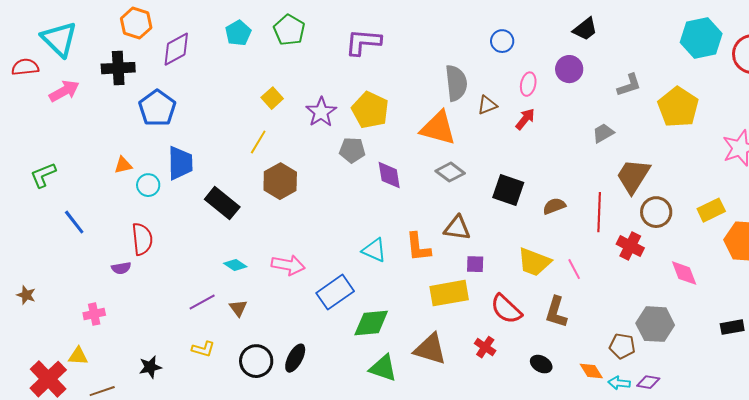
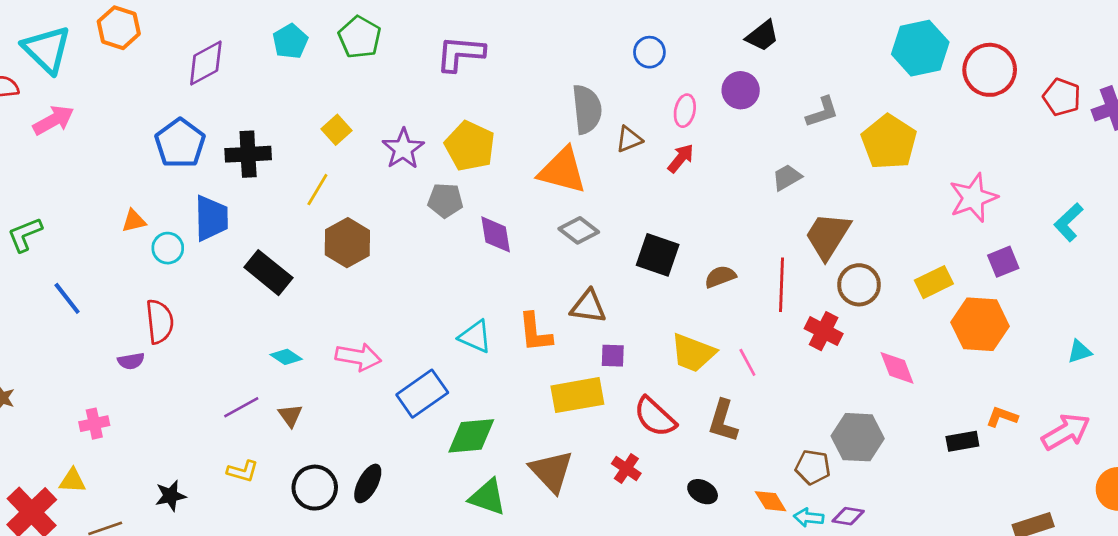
orange hexagon: (136, 23) -> (119, 28), moved
black cross: (118, 68) -> (248, 154), moved
brown triangle: (430, 349) -> (551, 471), turned 30

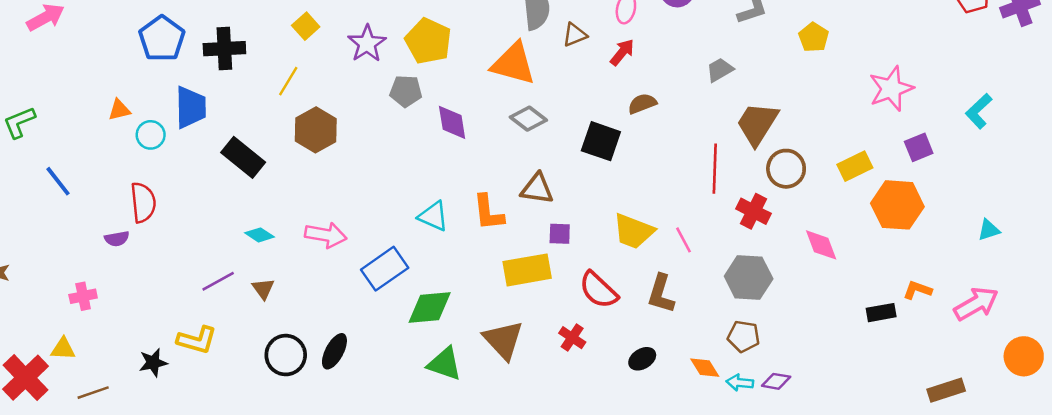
yellow pentagon: (889, 142) -> (814, 37), size x0.6
brown semicircle: (720, 277) -> (642, 104), moved
gray hexagon: (858, 437) -> (749, 277), moved
yellow L-shape: (243, 471) -> (197, 340), moved, size x1.4
black ellipse: (703, 492) -> (642, 359), turned -60

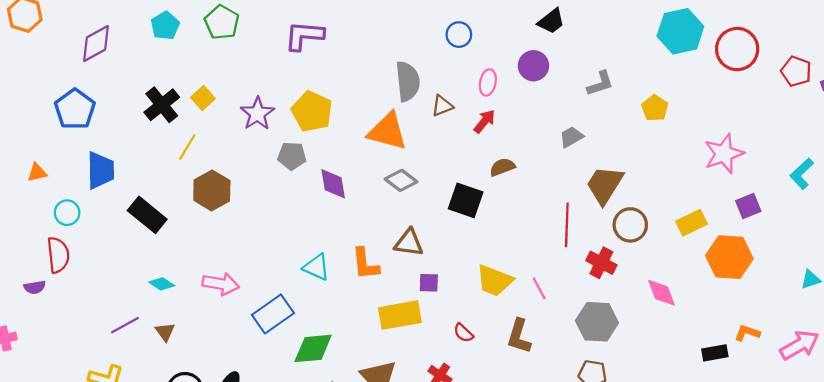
black cross: (224, 49) -> (162, 105), moved, turned -36
cyan circle: (151, 135) -> (67, 213), moved
red semicircle: (598, 290) -> (463, 333), size x0.6

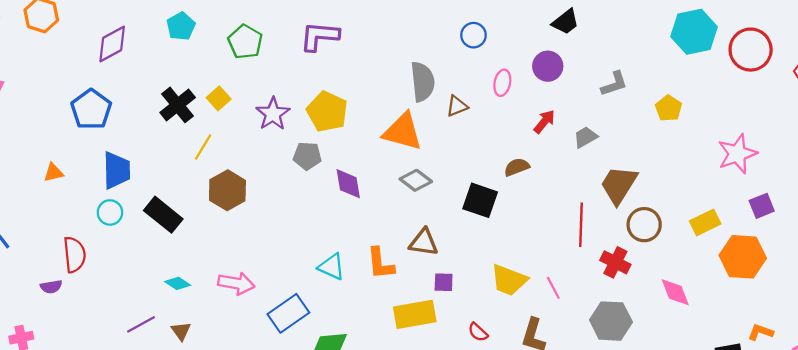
green pentagon: (222, 22) -> (245, 42), moved
red arrow: (484, 121) -> (544, 122), moved
cyan circle: (67, 213) -> (110, 212), moved

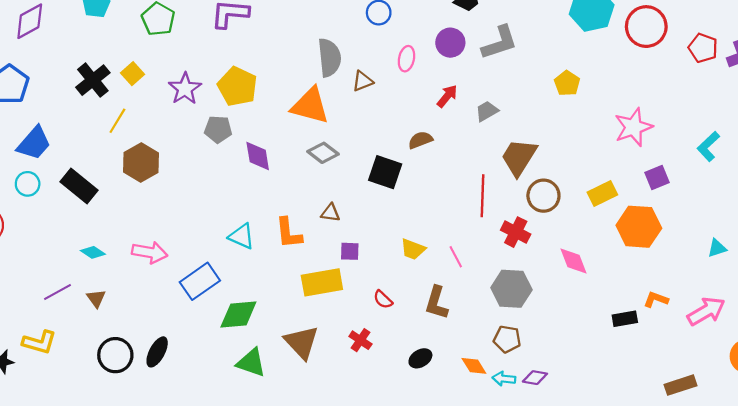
gray L-shape: (614, 84) -> (500, 43), moved, size x1.4
blue trapezoid: (117, 170) -> (34, 143), turned 42
brown triangle: (424, 242) -> (330, 213), size x0.7
yellow trapezoid: (509, 280) -> (413, 249), size x0.7

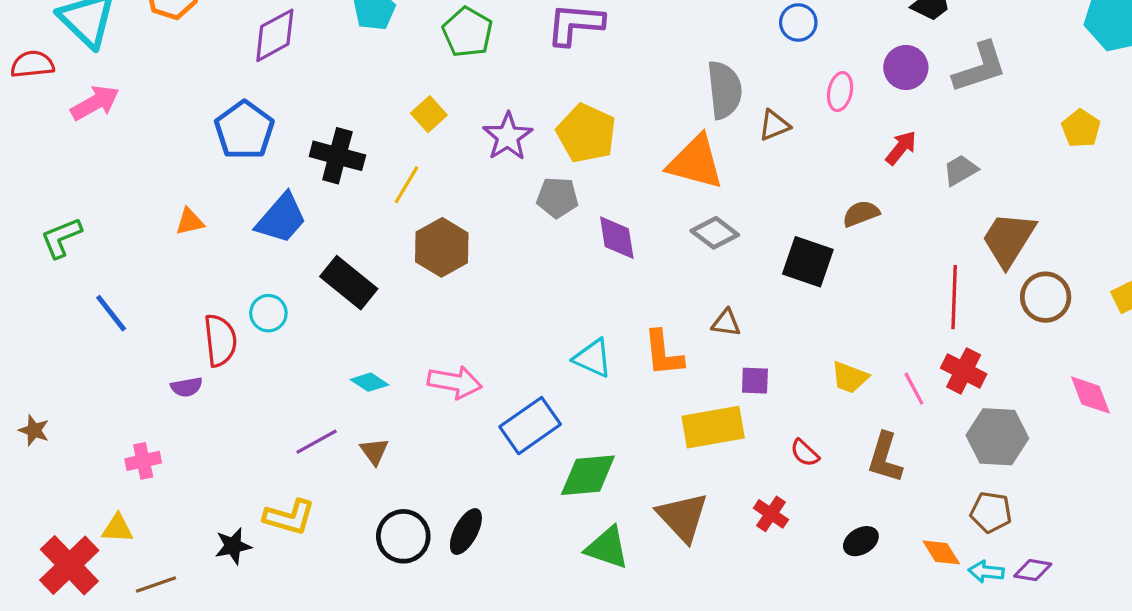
black cross: (93, 80) -> (337, 156), moved, turned -36
cyan circle: (28, 184) -> (268, 313), moved
red cross: (516, 232) -> (964, 371), moved

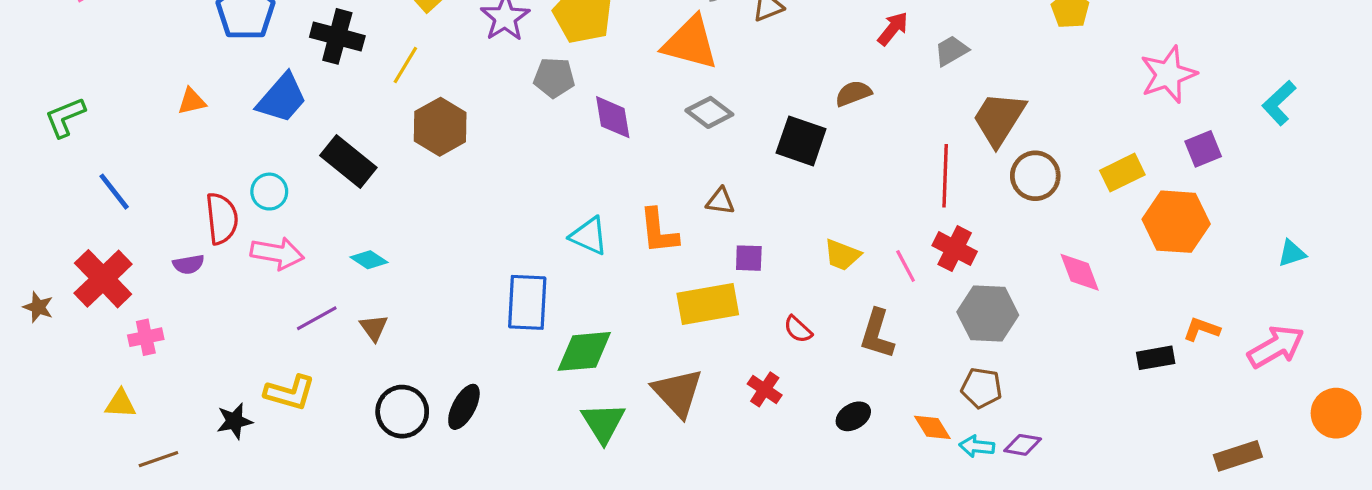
pink arrow: (455, 382) -> (277, 253), moved
blue rectangle: (530, 426) -> (527, 302), turned -52
green triangle: (607, 548) -> (603, 423), turned 39
red cross: (69, 565) -> (103, 279), moved

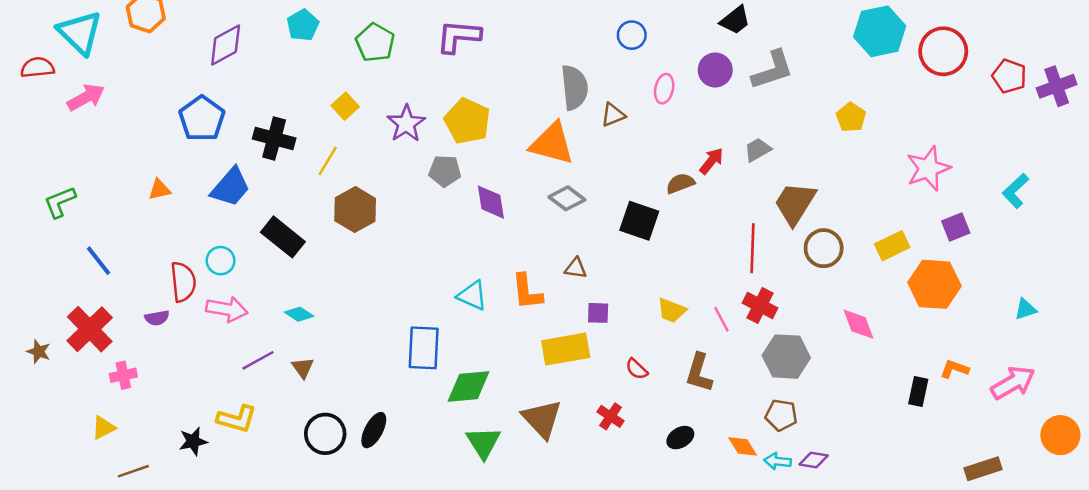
red arrow: (893, 29) -> (711, 161), moved
black rectangle: (1156, 358) -> (918, 391), turned -68
yellow triangle: (120, 404) -> (103, 428), turned -30

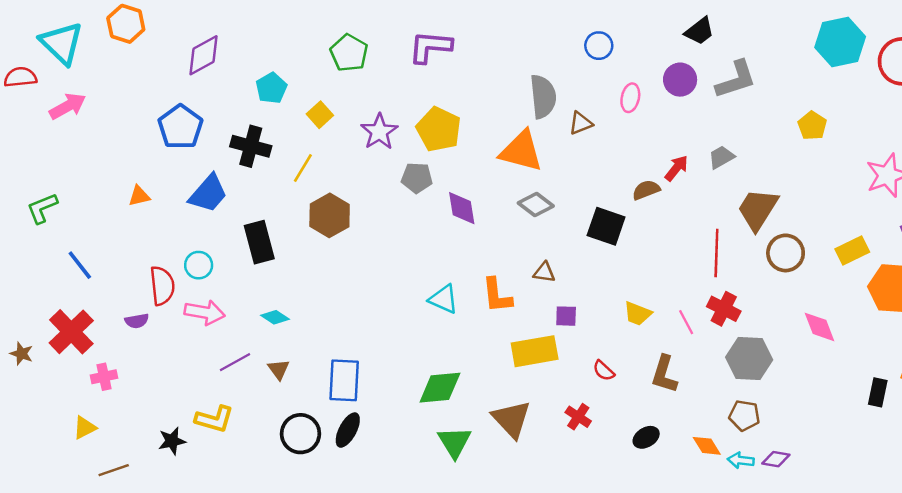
cyan pentagon: (303, 25) -> (271, 88), moved
black rectangle: (283, 237) -> (259, 242), turned 36
blue rectangle: (424, 348) -> (344, 380), moved

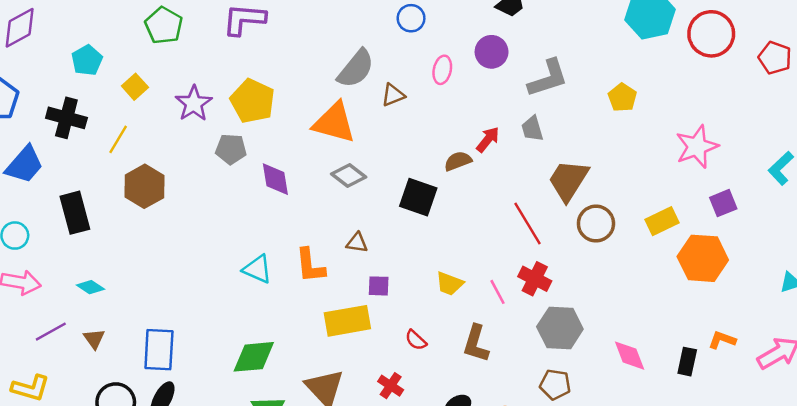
gray L-shape: (736, 80) -> (548, 78), moved
gray semicircle: (543, 97) -> (356, 69), turned 45
gray trapezoid: (721, 157) -> (532, 129), turned -76
red line: (716, 253) -> (528, 224), turned -33
pink diamond: (820, 327) -> (630, 356), moved

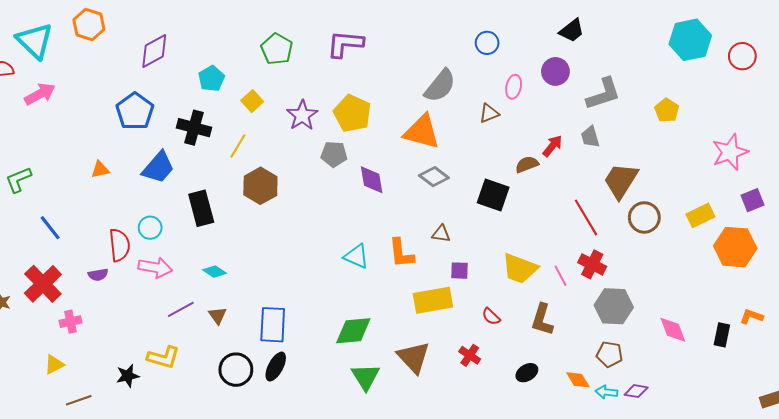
red circle: (711, 34) -> (742, 56), size x0.7
brown triangle: (393, 95) -> (489, 113), moved
yellow trapezoid: (449, 284) -> (520, 269), size x1.5

